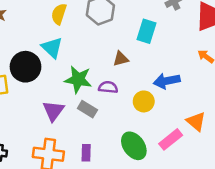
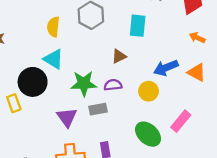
gray rectangle: (87, 109) -> (98, 109), turned -30
orange triangle: (196, 121) -> (197, 72), moved

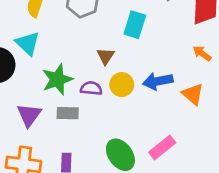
brown triangle: (119, 56) -> (105, 56), turned -42
green star: (84, 84) -> (57, 79), turned -30
yellow circle: (149, 91) -> (122, 85), moved

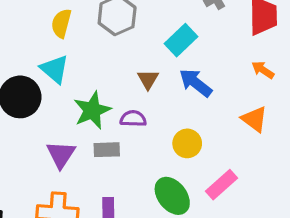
cyan rectangle: (135, 25) -> (181, 40), turned 32
blue arrow: (158, 81) -> (196, 83), moved, turned 52
yellow circle: (122, 85) -> (187, 143), moved

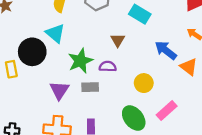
cyan rectangle: (181, 40) -> (140, 14), turned 75
blue arrow: (196, 83) -> (166, 50), moved

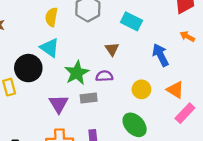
blue arrow: (166, 50) -> (160, 55), turned 30
orange triangle: (189, 67) -> (175, 90), moved
pink rectangle: (167, 111) -> (185, 113), moved

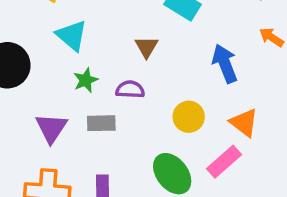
cyan triangle: (50, 48) -> (72, 35), moved
green star: (77, 73) -> (86, 80), size x0.6
pink rectangle: (185, 113) -> (224, 162), moved

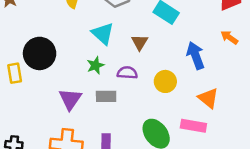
cyan triangle: (72, 35) -> (103, 34), moved
yellow circle: (189, 117) -> (165, 81), moved
pink rectangle: (224, 162) -> (193, 126), turned 50

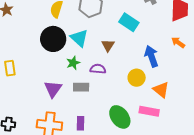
black circle: (40, 53) -> (53, 39), moved
yellow circle: (165, 81) -> (137, 78), moved

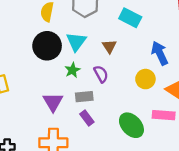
cyan triangle: (79, 38) -> (76, 42), turned 30
purple semicircle: (98, 69) -> (101, 74), turned 63
purple rectangle: (81, 123) -> (87, 118), moved, turned -32

